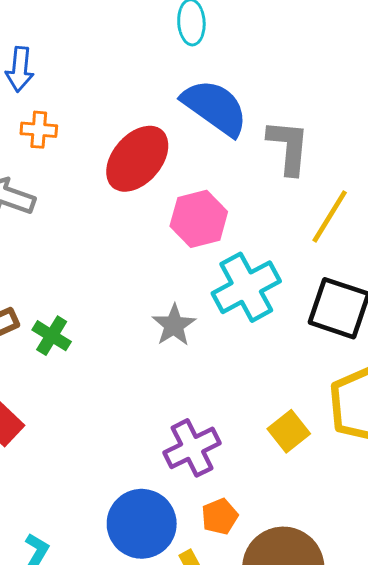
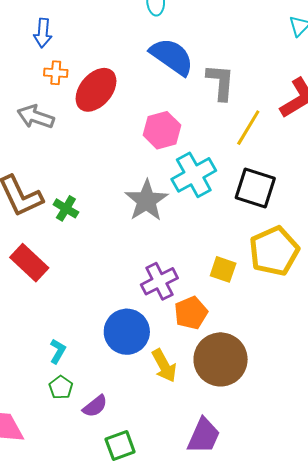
red ellipse: (137, 159) -> (96, 90), moved
gray star: (174, 325) -> (146, 201), size x1.5
yellow square: (289, 431) -> (223, 269), turned -32
orange pentagon: (220, 517) -> (191, 313), moved, size x1.4

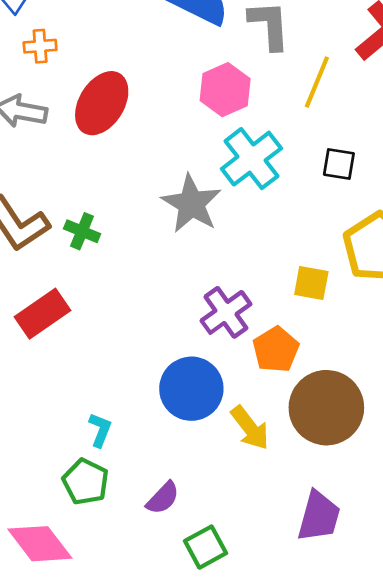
red ellipse: (96, 90) -> (102, 103), moved
pink hexagon: (162, 130) -> (225, 90), moved
black square: (255, 188) -> (339, 164), size x0.6
red rectangle: (29, 263) -> (42, 314), turned -69
green pentagon: (61, 387) -> (86, 482), moved, size x1.4

